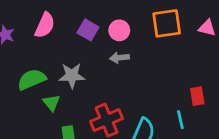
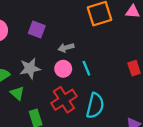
pink circle: (119, 30) -> (63, 69), moved
cyan line: (180, 120) -> (86, 68), moved

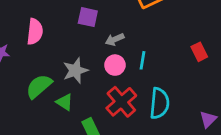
purple square: (37, 30) -> (88, 17), moved
cyan line: (86, 68) -> (143, 60), turned 40

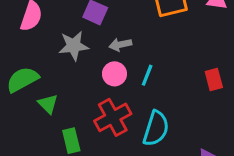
gray star: (75, 71) -> (74, 46), moved

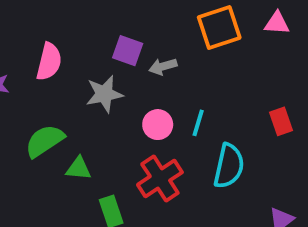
gray arrow: (120, 45) -> (163, 66), moved
green triangle: (48, 104) -> (79, 168), turned -35
cyan semicircle: (156, 128) -> (229, 166), moved

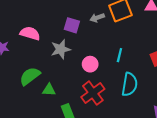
pink semicircle: (49, 62) -> (30, 33), turned -84
gray arrow: (163, 66) -> (97, 18), moved
cyan line: (198, 123) -> (119, 55), moved

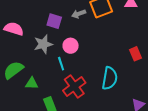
cyan line: (119, 55) -> (61, 64), moved, turned -32
pink circle: (90, 64) -> (71, 46), moved

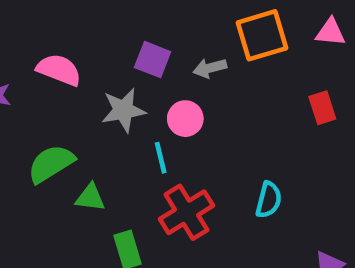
gray arrow: (79, 14) -> (210, 68), moved
red rectangle: (136, 54) -> (322, 108), moved
cyan semicircle: (110, 78) -> (269, 200), size x0.7

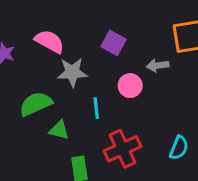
gray arrow: (210, 68) -> (158, 65), moved
gray star: (123, 110) -> (72, 72), moved
cyan line: (161, 158) -> (96, 108), moved

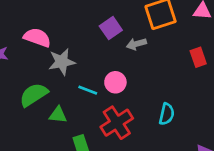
purple square: (113, 43) -> (111, 28), moved, turned 35
pink circle: (130, 86) -> (115, 82), moved
cyan line: (96, 108) -> (88, 90), turned -54

